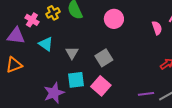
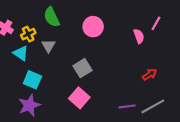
yellow cross: (53, 13) -> (28, 34), moved
gray triangle: (72, 53) -> (48, 46), moved
cyan square: (76, 80) -> (32, 80), moved, turned 30

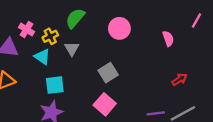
green semicircle: (52, 17) -> (75, 18), turned 66
pink line: (156, 23) -> (196, 20), moved
cyan square: (32, 80) -> (55, 85), turned -30

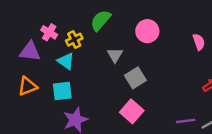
gray triangle: (72, 49) -> (115, 55), moved
cyan square: (55, 85) -> (62, 91), moved

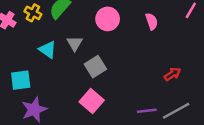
yellow cross: (74, 40) -> (33, 13), moved, turned -35
pink semicircle: (199, 42) -> (152, 21), moved
cyan triangle: (66, 61) -> (48, 50), moved

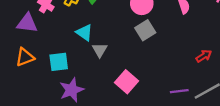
gray triangle: (75, 43) -> (100, 50), moved
gray square: (95, 67) -> (145, 30), moved

